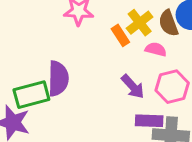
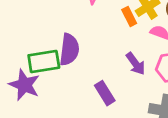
purple rectangle: (149, 121) -> (105, 93), moved, turned 50

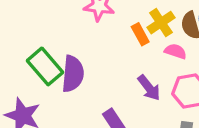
green rectangle: (44, 61) -> (45, 66), moved, turned 60

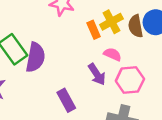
pink semicircle: (175, 51) -> (112, 54), moved

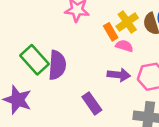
pink semicircle: (112, 54) -> (124, 46), moved
purple arrow: (97, 74) -> (119, 75), turned -45

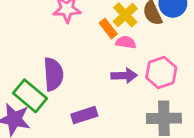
green rectangle: (35, 60) -> (30, 96), moved
purple rectangle: (92, 103) -> (84, 115), moved, turned -65

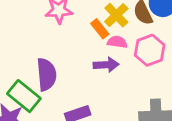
pink hexagon: (161, 72) -> (150, 50), moved
purple arrow: (124, 76) -> (106, 65), moved

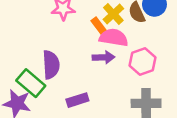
pink semicircle: (117, 42) -> (114, 38), size x1.6
pink hexagon: (150, 50) -> (142, 62), moved

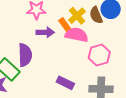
purple arrow: (104, 57) -> (45, 32), moved
purple rectangle: (77, 100) -> (65, 83), moved, turned 42

